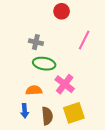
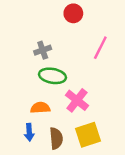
gray cross: (36, 42) -> (43, 50), turned -32

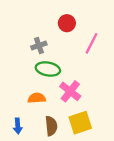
red circle: (73, 13) -> (67, 23), moved
blue arrow: (29, 132) -> (18, 126), moved

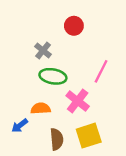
pink line: (91, 43) -> (101, 71), moved
gray cross: (39, 46) -> (43, 50), turned -32
blue arrow: (18, 126) -> (20, 126), moved, turned 56

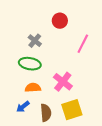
pink line: (101, 71) -> (83, 44), moved
green ellipse: (53, 76) -> (30, 64), moved
blue arrow: (20, 126) -> (23, 107), moved

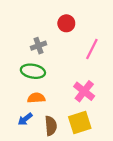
gray cross: (35, 41) -> (38, 46), turned 32
pink cross: (63, 82) -> (84, 91), moved

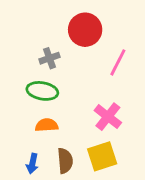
red circle: (66, 23) -> (85, 30), size x1.5
blue arrow: (25, 119) -> (32, 164), moved, turned -40

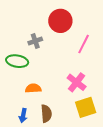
green ellipse: (42, 91) -> (17, 61), moved
yellow square: (102, 156) -> (86, 107), moved

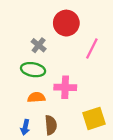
gray cross: (35, 41) -> (39, 45), turned -32
green ellipse: (17, 61) -> (33, 70), moved
pink cross: (77, 82) -> (65, 87), moved, turned -36

